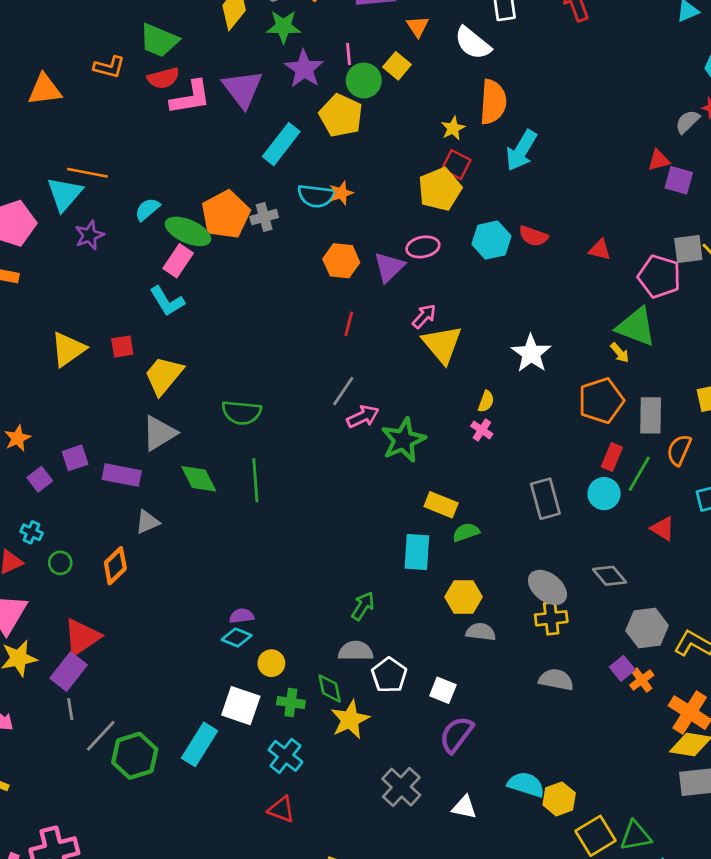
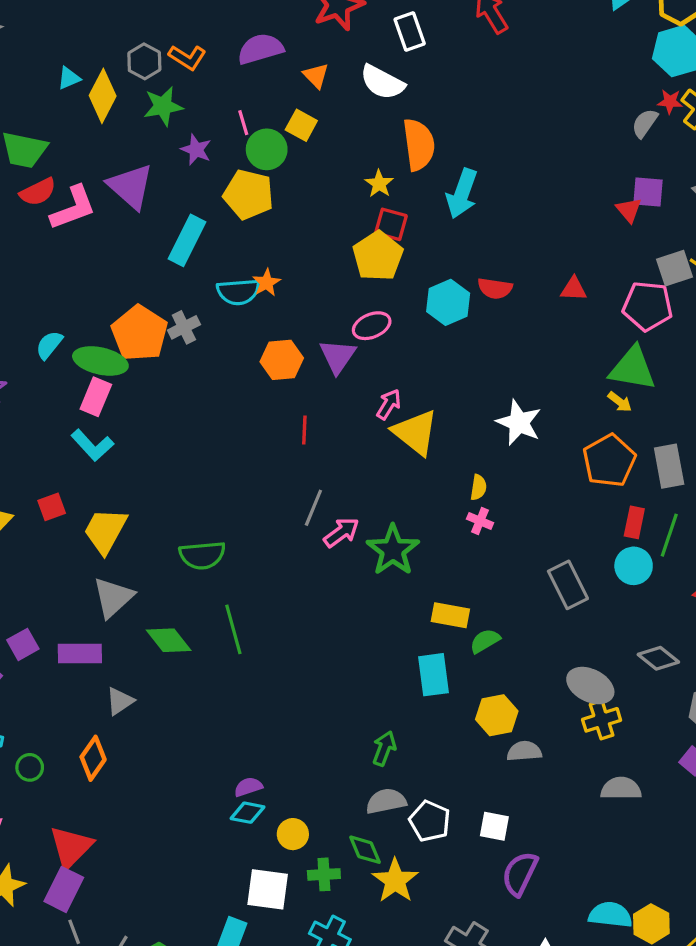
purple star: (304, 69) -> (196, 150), size x0.7
red triangle: (659, 160) -> (629, 210), moved, turned -45

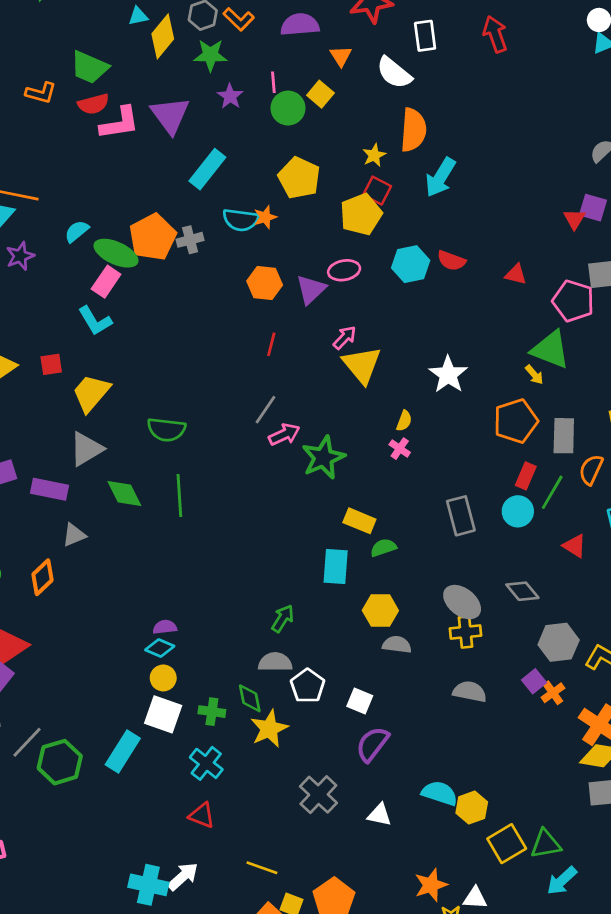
yellow pentagon: (248, 194) -> (299, 178), moved
yellow circle: (293, 834) -> (163, 678), moved

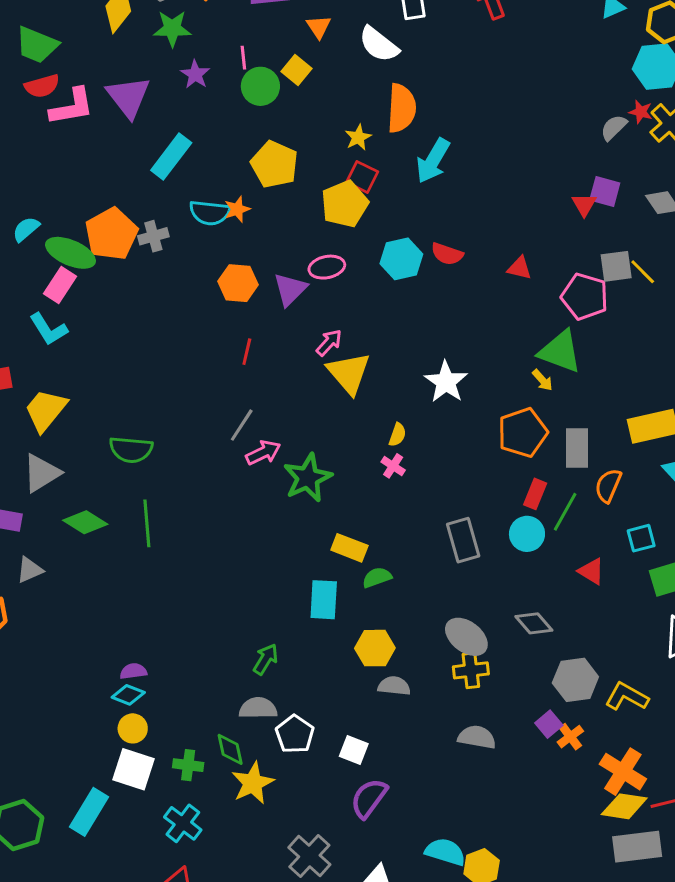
green diamond: (124, 493) -> (85, 522), turned -30

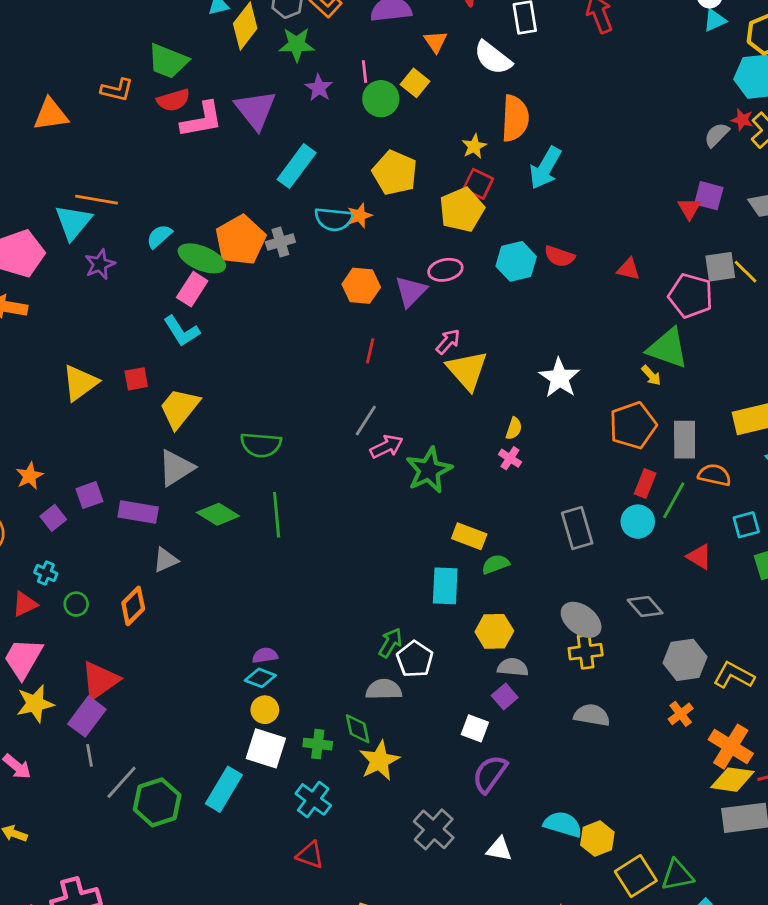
orange semicircle: (608, 486) -> (715, 475), turned 80
purple square: (549, 724) -> (505, 697), moved
white pentagon: (295, 734) -> (415, 659), moved

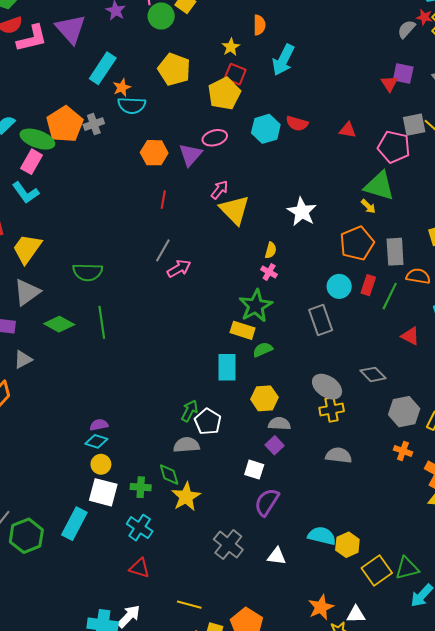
orange semicircle: (515, 118) -> (259, 25), size x0.6
orange star: (360, 216) -> (122, 87), moved
green star: (429, 470) -> (256, 306), moved
cyan circle: (638, 522) -> (339, 286), moved
orange cross: (681, 714) -> (403, 451), turned -30

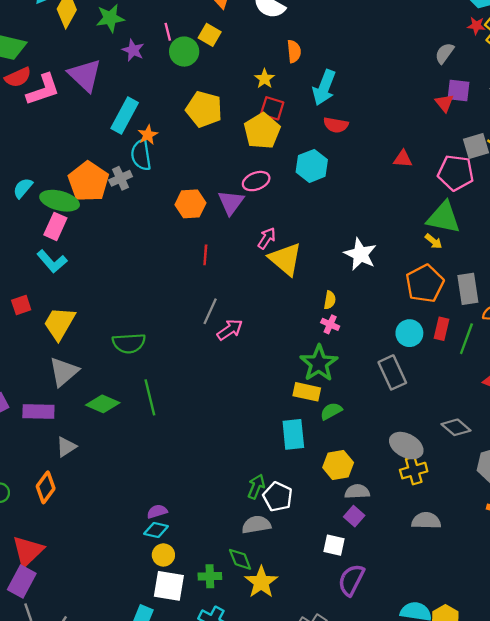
gray semicircle: (406, 29) -> (445, 53), moved
cyan semicircle: (132, 105) -> (141, 155), moved, turned 84
red semicircle: (297, 123) -> (336, 125), moved

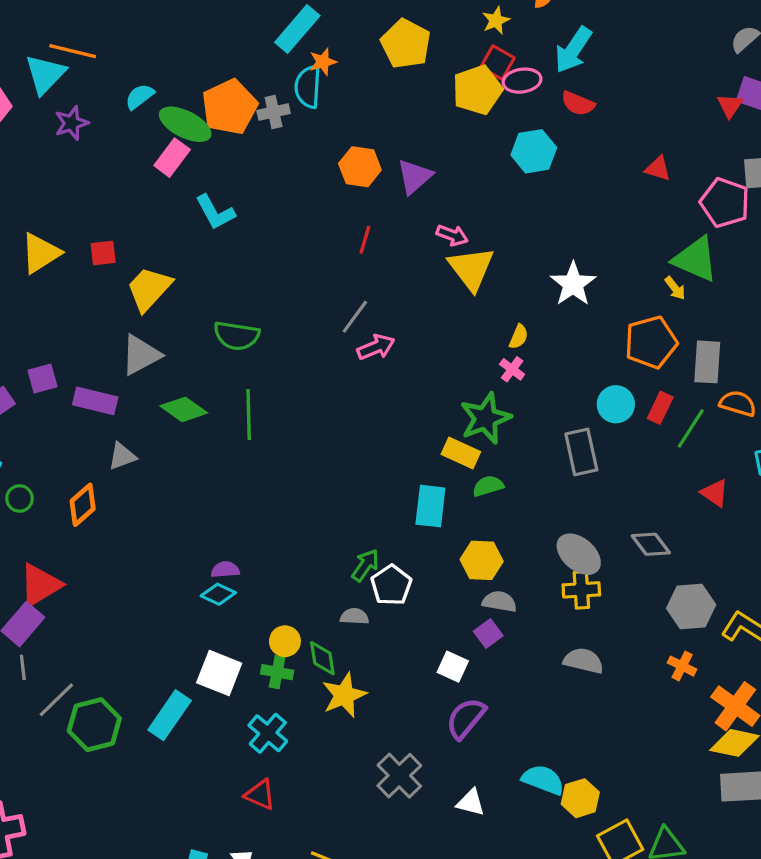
pink ellipse: (256, 181) -> (522, 81), moved
pink arrow: (267, 238) -> (452, 235), turned 65
cyan L-shape: (52, 261) -> (215, 212), moved
gray semicircle: (256, 525) -> (354, 616), size x0.7
yellow circle: (163, 555) -> (285, 641), moved

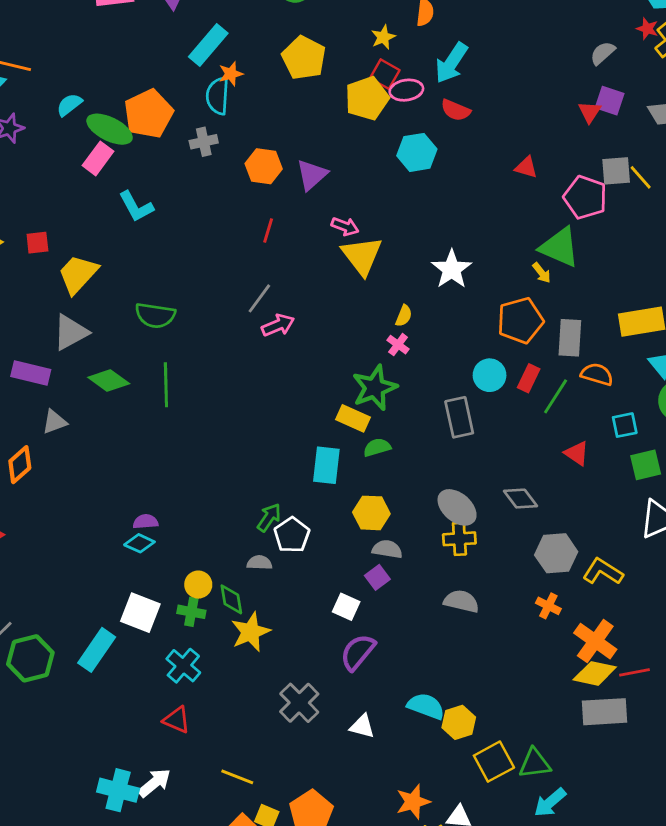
gray cross: (274, 112) -> (204, 142), moved

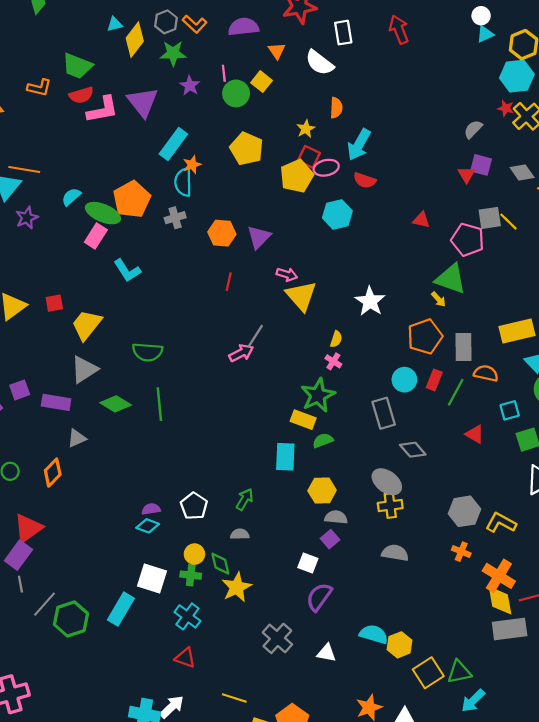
gray line: (259, 298) -> (255, 336), moved
gray diamond: (521, 499) -> (413, 450), moved
white pentagon: (292, 535) -> (194, 506), moved
yellow diamond: (595, 673) -> (500, 601), turned 72

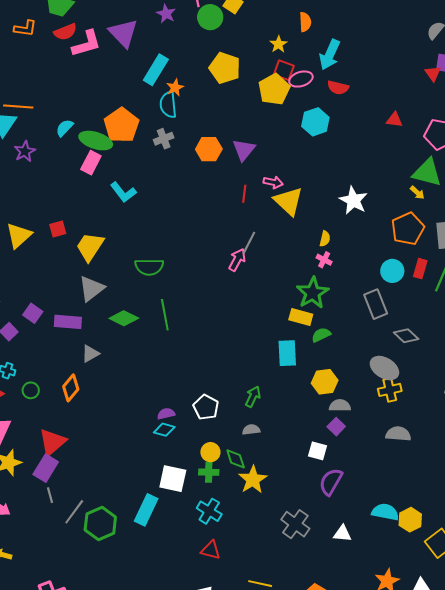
red line: (229, 282) -> (244, 194), moved
pink arrow: (241, 353) -> (237, 260), turned -30
purple square: (20, 390) -> (33, 313), turned -30

